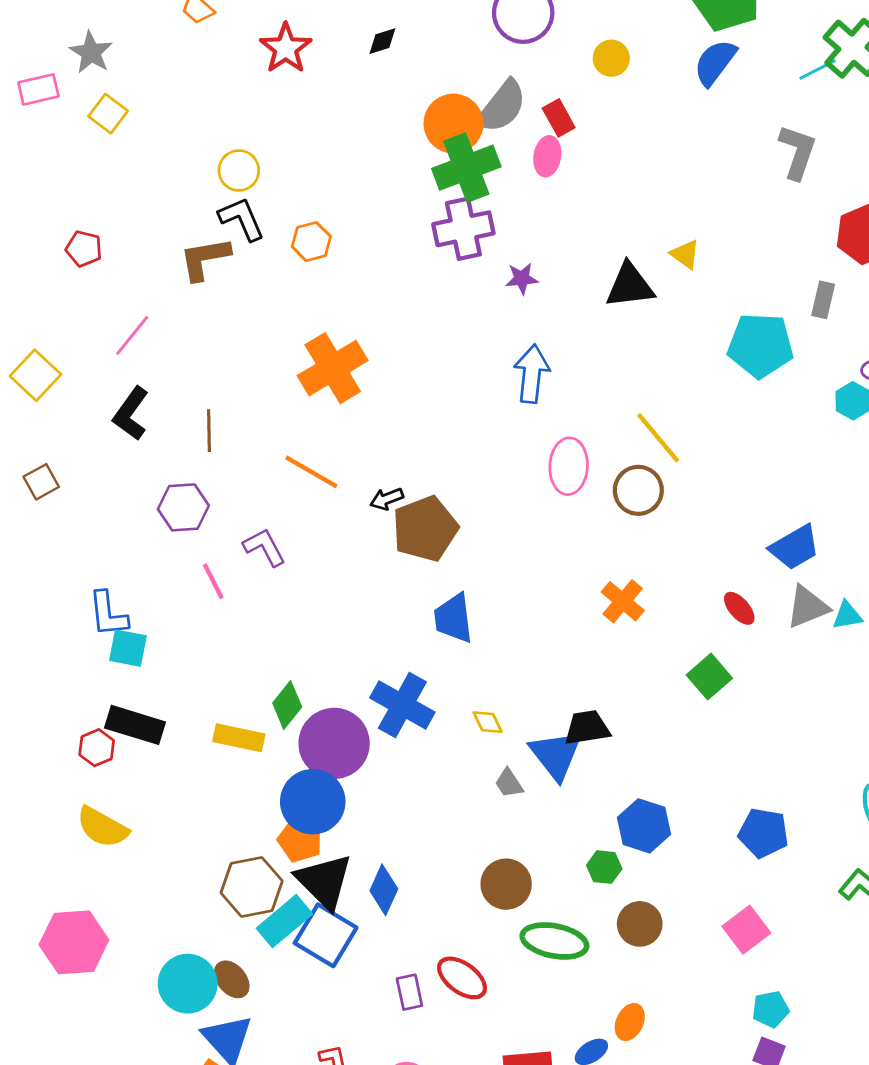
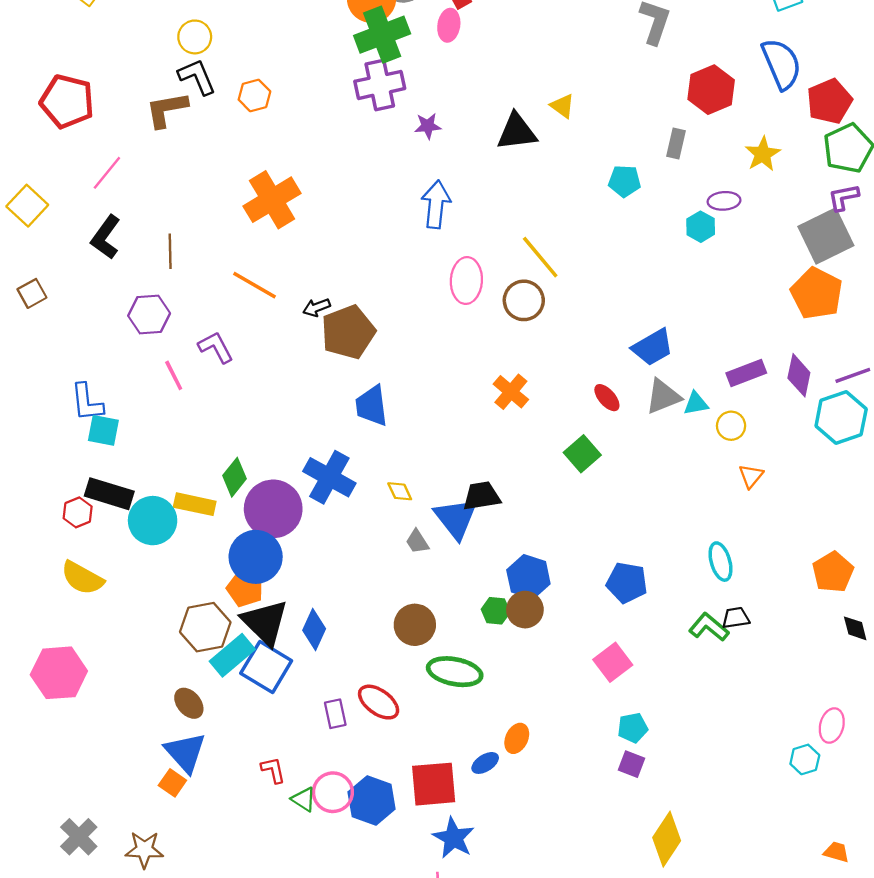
red pentagon: (84, 249) -> (67, 101), size x1.8
cyan pentagon: (761, 345) -> (624, 181), size x0.6
brown circle: (640, 924) -> (525, 610), moved
cyan circle: (188, 984) -> (153, 521), moved

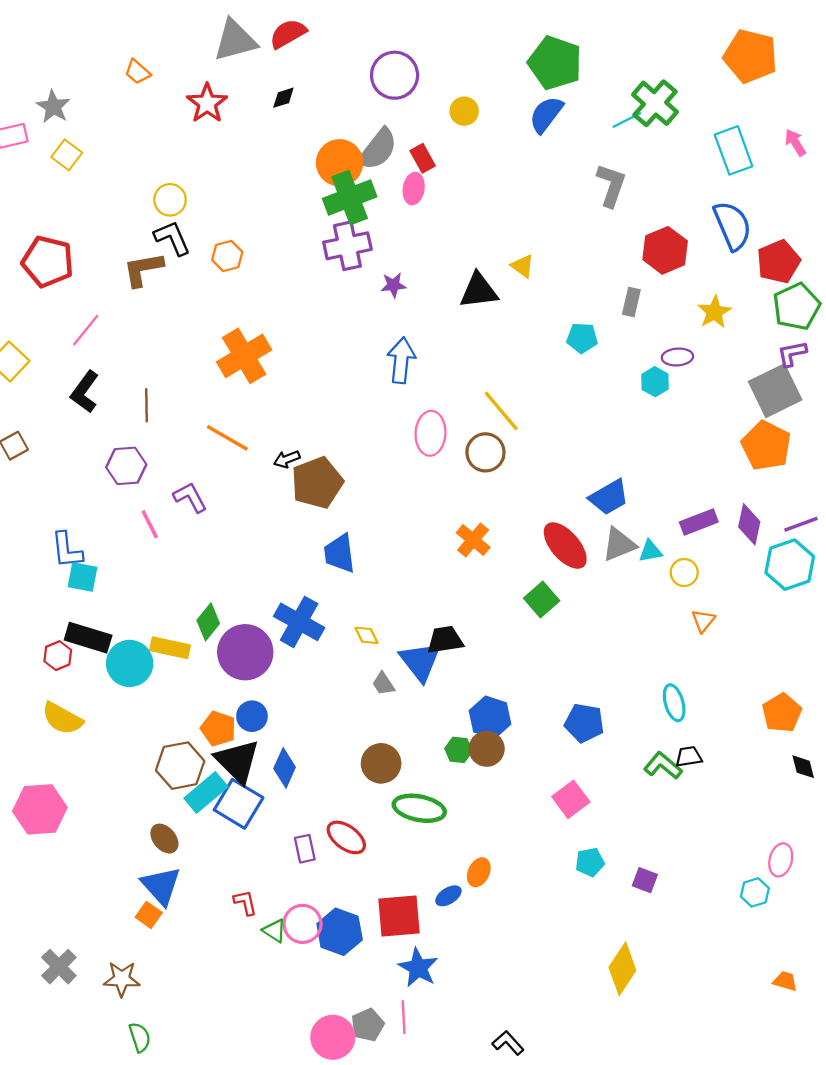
red ellipse: (607, 398) -> (565, 546), size x1.8
blue circle: (256, 557) -> (252, 716), moved, size x0.6
purple square: (632, 764) -> (645, 880), moved

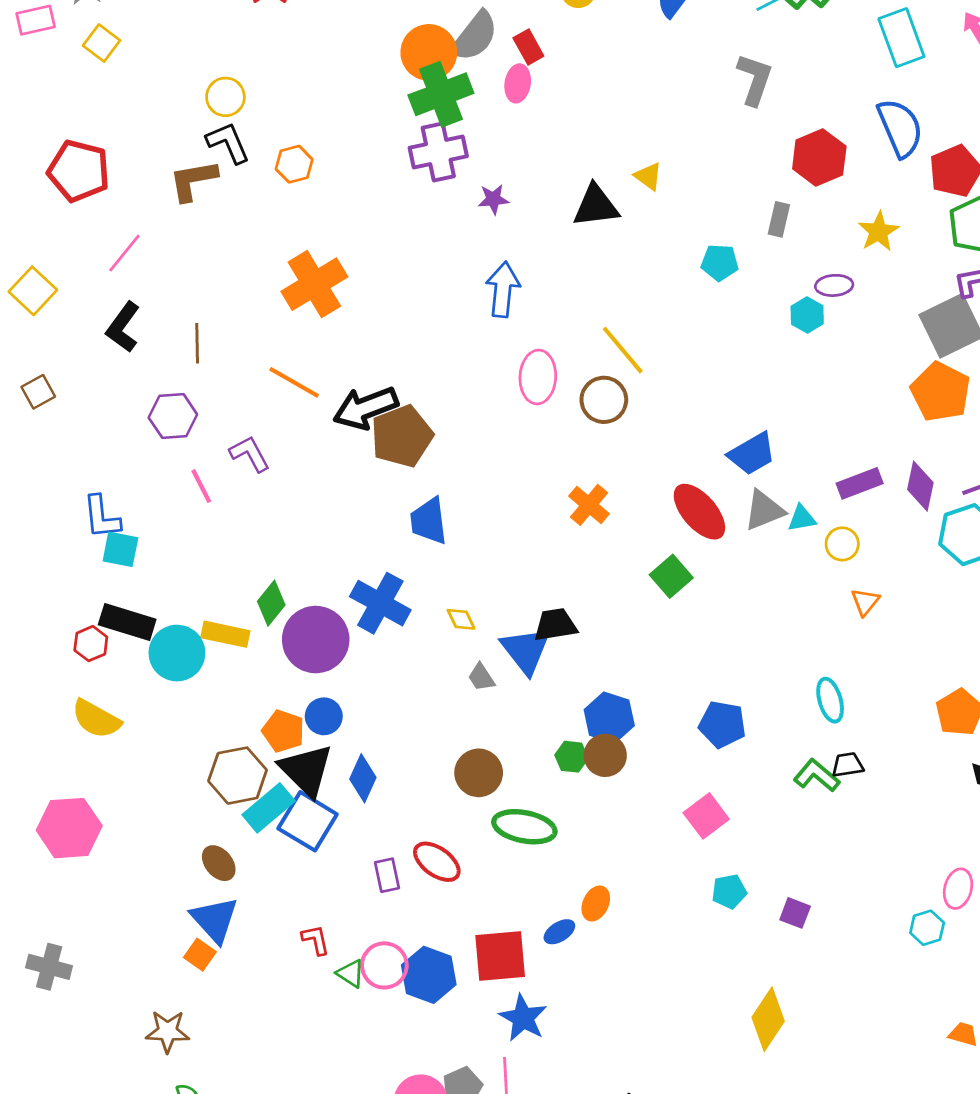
black arrow: (287, 459) -> (365, 408), size x2.0
gray cross: (59, 967) -> (49, 967), moved, turned -30

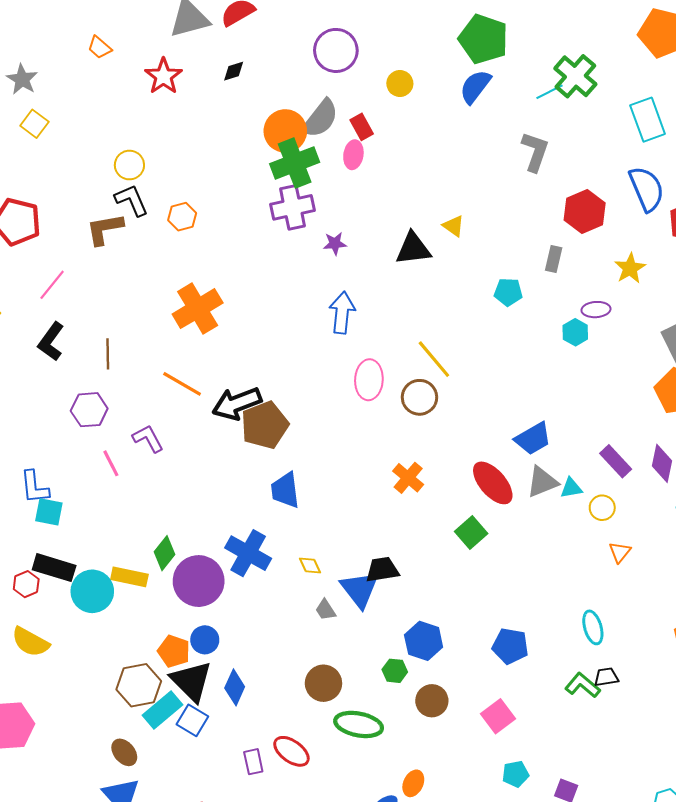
purple rectangle: (860, 483) -> (616, 461), turned 68
brown circle: (605, 755) -> (432, 701), moved
blue square: (308, 821) -> (192, 720), size x0.7

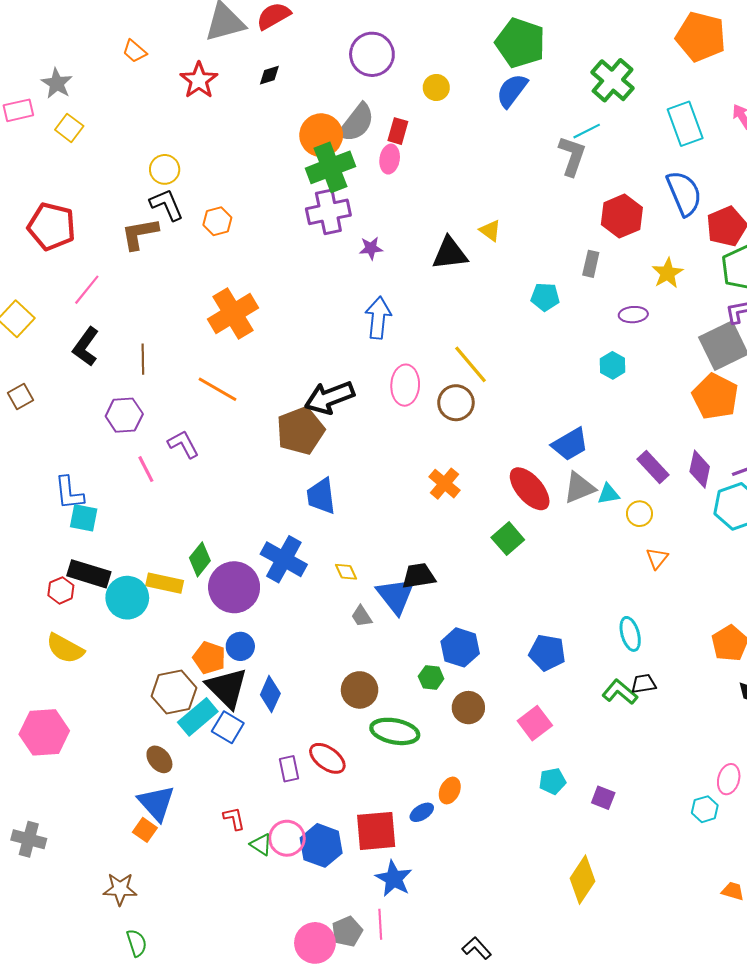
cyan line: (550, 92) -> (587, 131), moved
red rectangle: (362, 127) -> (398, 131), turned 45
cyan hexagon: (575, 332) -> (613, 365), moved
black arrow: (237, 403) -> (329, 398), moved

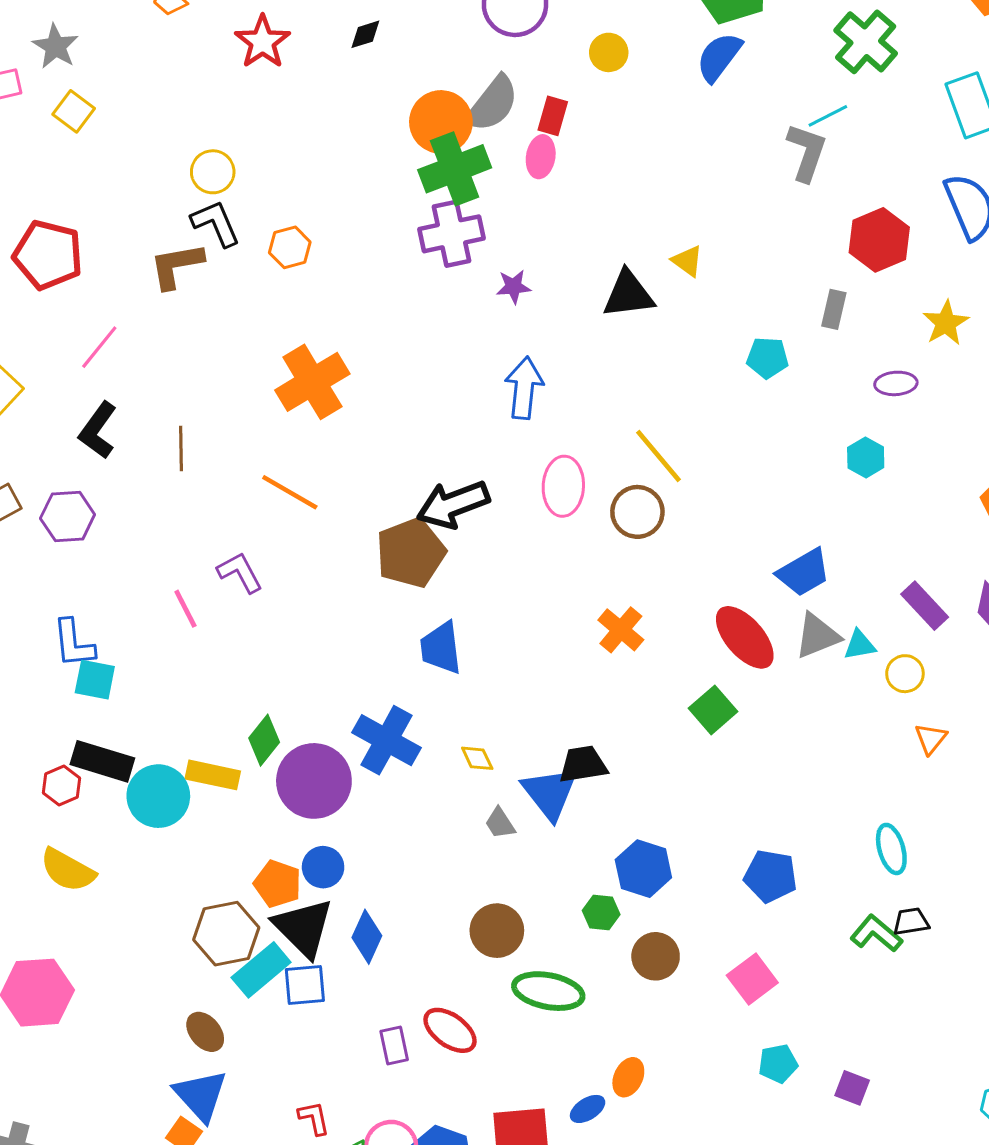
purple hexagon: (124, 415) -> (68, 516), moved
blue square: (228, 727) -> (305, 985), turned -36

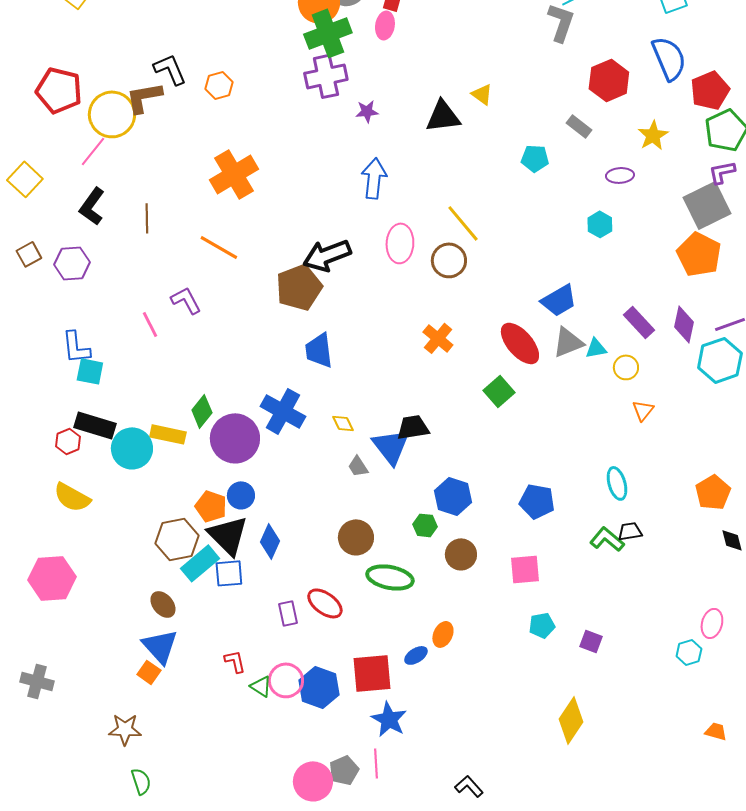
yellow circle: (213, 172) -> (112, 114), moved, size x1.6
gray rectangle: (834, 309) -> (579, 126), turned -65
pink square: (752, 979) -> (525, 569), turned 32

